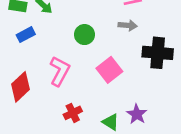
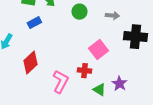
green circle: (84, 35) -> (79, 12), moved
pink L-shape: (60, 71) -> (60, 82), moved
red cross: (73, 113) -> (84, 71), moved, turned 32

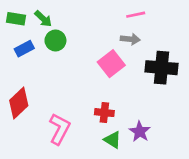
green circle: (79, 12) -> (55, 40), moved
pink square: (98, 50) -> (111, 64), moved
red cross: (84, 71) -> (104, 113), moved

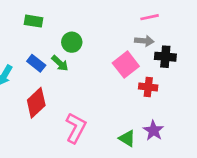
green arrow: (43, 19) -> (60, 63), moved
blue rectangle: (24, 49) -> (36, 63), moved, turned 66
black cross: (161, 68) -> (165, 57), moved, size x0.7
red cross: (104, 113) -> (148, 87), moved

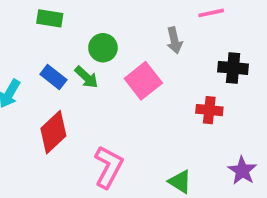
gray arrow: (144, 41) -> (174, 40), moved, turned 72
pink square: (126, 65) -> (143, 81), moved
purple star: (153, 131) -> (242, 171), moved

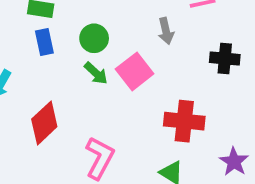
blue rectangle: (53, 77) -> (44, 42), moved, turned 40
green arrow: (86, 77) -> (96, 73), moved
red cross: (209, 110) -> (184, 121), moved, size x1.5

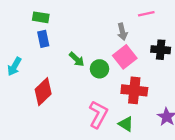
green circle: (94, 38) -> (99, 69), moved
pink square: (135, 71) -> (125, 57), moved
pink L-shape: (100, 158) -> (98, 114), moved

